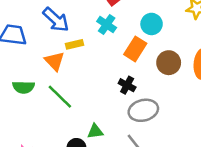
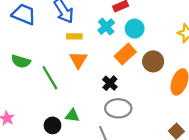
cyan circle: (152, 24) -> (135, 29), moved
orange triangle: (55, 61) -> (78, 60), moved
brown circle: (169, 63) -> (153, 61), moved

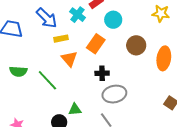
cyan cross: (106, 27) -> (77, 15), moved
orange rectangle: (125, 54) -> (96, 44), moved
black cross: (110, 83) -> (102, 73), turned -32

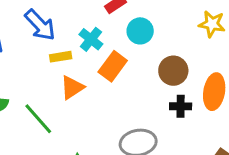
cyan cross: (77, 15) -> (91, 39), moved
orange triangle: (69, 59) -> (72, 87), turned 36
black cross: (102, 73) -> (181, 106), moved

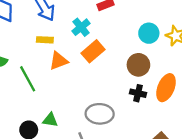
cyan circle: (140, 31) -> (149, 33), moved
yellow rectangle: (61, 57) -> (45, 40), moved

